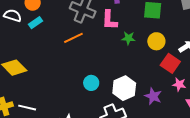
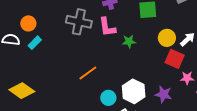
orange line: (73, 38) -> (88, 73), moved
yellow circle: (156, 41) -> (167, 38), moved
cyan circle: (91, 83) -> (108, 98), moved

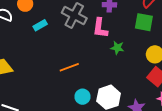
cyan rectangle: (35, 43) -> (40, 25), moved

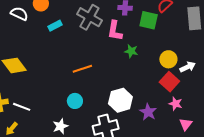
green square: (144, 22) -> (149, 20), moved
cyan circle: (83, 97) -> (75, 101), moved

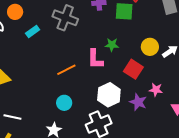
pink L-shape: (115, 31) -> (95, 59), moved
red square: (169, 82) -> (133, 69), moved
pink star: (176, 104) -> (156, 90), moved

